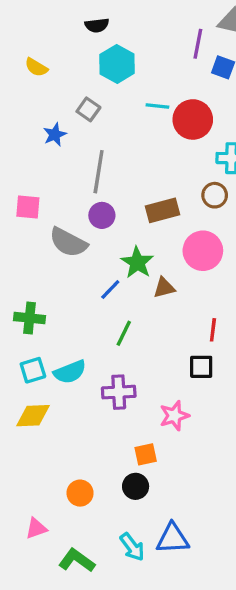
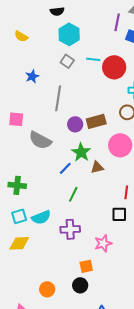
gray square: (88, 109) -> (67, 61), moved
purple circle: (102, 215) -> (75, 124), moved

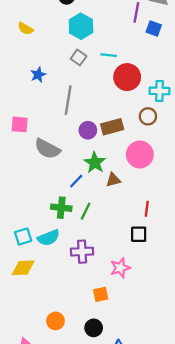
red circle: (114, 67) -> (127, 77), moved
green cross: (17, 185) -> (61, 208), moved
black circle: (80, 285) -> (94, 328), moved

